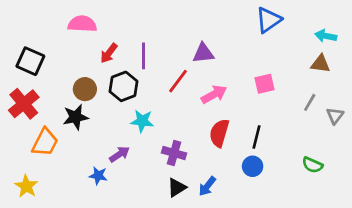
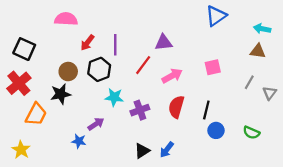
purple cross: (174, 153) -> (140, 110), moved, turned -36
blue circle: (253, 166) -> (216, 130), moved

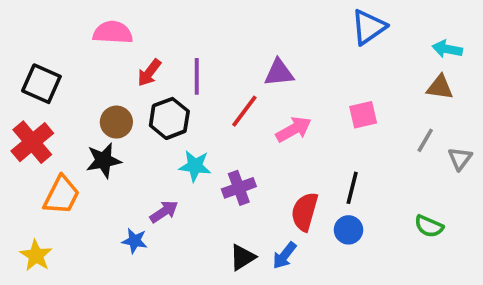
red semicircle: (176, 107) -> (305, 212), moved
blue circle: (216, 130) -> (348, 230), moved

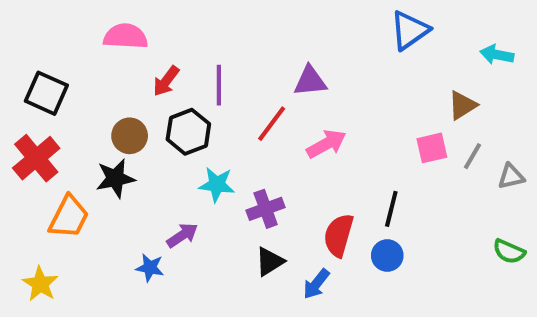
brown triangle: (440, 87) -> (462, 105), moved, turned -40
pink square: (363, 115) -> (432, 148), moved
gray triangle: (460, 159) -> (511, 176), turned 40
green semicircle: (429, 226) -> (509, 251), moved
black triangle: (242, 257) -> (270, 262), moved

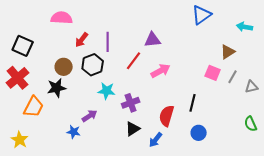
pink square: (432, 148) -> (213, 73), turned 35
green semicircle: (509, 251) -> (251, 124), turned 42
blue circle: (387, 256) -> (199, 133), moved

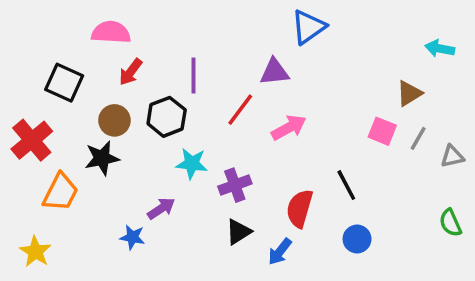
blue triangle: (202, 15) -> (309, 27), moved
red arrow: (82, 40) -> (131, 72), moved
black square: (23, 46) -> (64, 83), moved
black line: (193, 103) -> (346, 185), turned -42

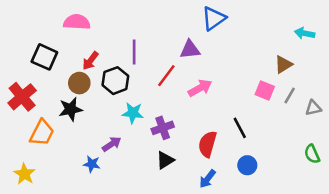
red arrow: (131, 72) -> (90, 61), moved
blue arrow: (280, 252) -> (207, 179), moved

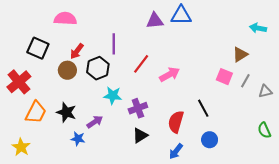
blue triangle: (214, 18) -> (181, 15), turned 35
purple triangle: (190, 49) -> (155, 21), moved
black star: (71, 109) -> (66, 112), moved, turned 30

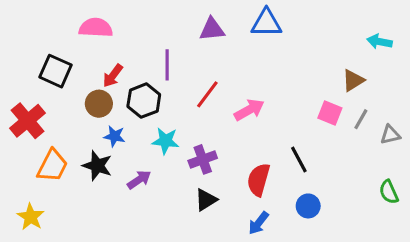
purple triangle: (155, 21) -> (212, 29), moved
blue star: (78, 139) -> (114, 136), moved

